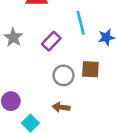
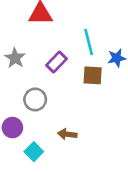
brown square: (90, 69) -> (93, 75), moved
gray circle: (63, 75) -> (35, 99), moved

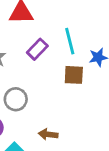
purple rectangle: (57, 62) -> (37, 49), moved

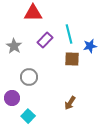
brown arrow: (48, 134) -> (70, 103), moved, turned -64

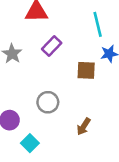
cyan line: (69, 34) -> (98, 24), moved
gray circle: (29, 77) -> (48, 102), moved

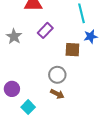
gray circle: (48, 102) -> (57, 75), moved
brown arrow: (84, 127) -> (57, 94), moved, turned -96

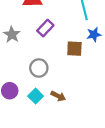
gray circle: (57, 75) -> (39, 68), moved
cyan square: (28, 107) -> (36, 96), moved

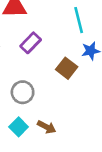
brown square: (74, 49) -> (67, 68), turned 35

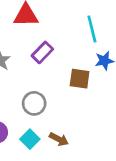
brown square: (67, 68) -> (80, 79), turned -30

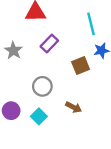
brown square: (80, 79) -> (81, 66), turned -30
brown arrow: (59, 139) -> (74, 107), moved

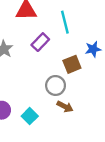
cyan line: (91, 24) -> (65, 22), moved
gray circle: (42, 86) -> (56, 85), moved

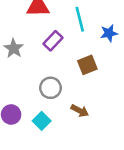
blue star: (93, 49) -> (109, 33), moved
gray circle: (56, 85) -> (50, 88), moved

